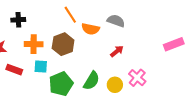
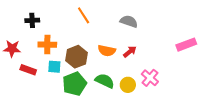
orange semicircle: (90, 29) -> (107, 51), moved
brown hexagon: (63, 44) -> (76, 57), moved
green semicircle: (92, 81) -> (105, 81), turned -96

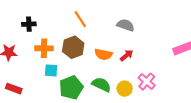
brown hexagon: (76, 57) -> (73, 47), moved
red rectangle: (28, 70) -> (14, 89), moved

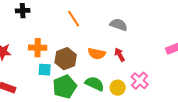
black cross: (29, 24) -> (23, 11), moved
brown hexagon: (73, 47) -> (66, 59), moved
red arrow: (127, 55) -> (120, 55), turned -80

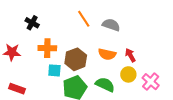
black cross: (23, 11) -> (32, 23), moved, turned 32
gray semicircle: (119, 25) -> (111, 25), moved
yellow circle: (118, 88) -> (128, 74), moved

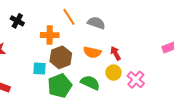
orange cross: (47, 48) -> (50, 35), moved

